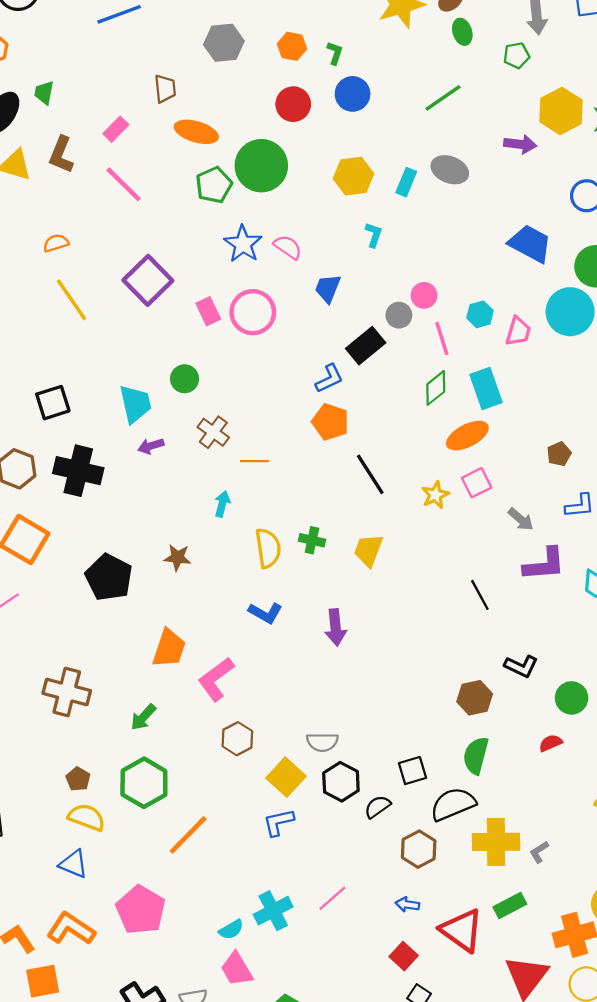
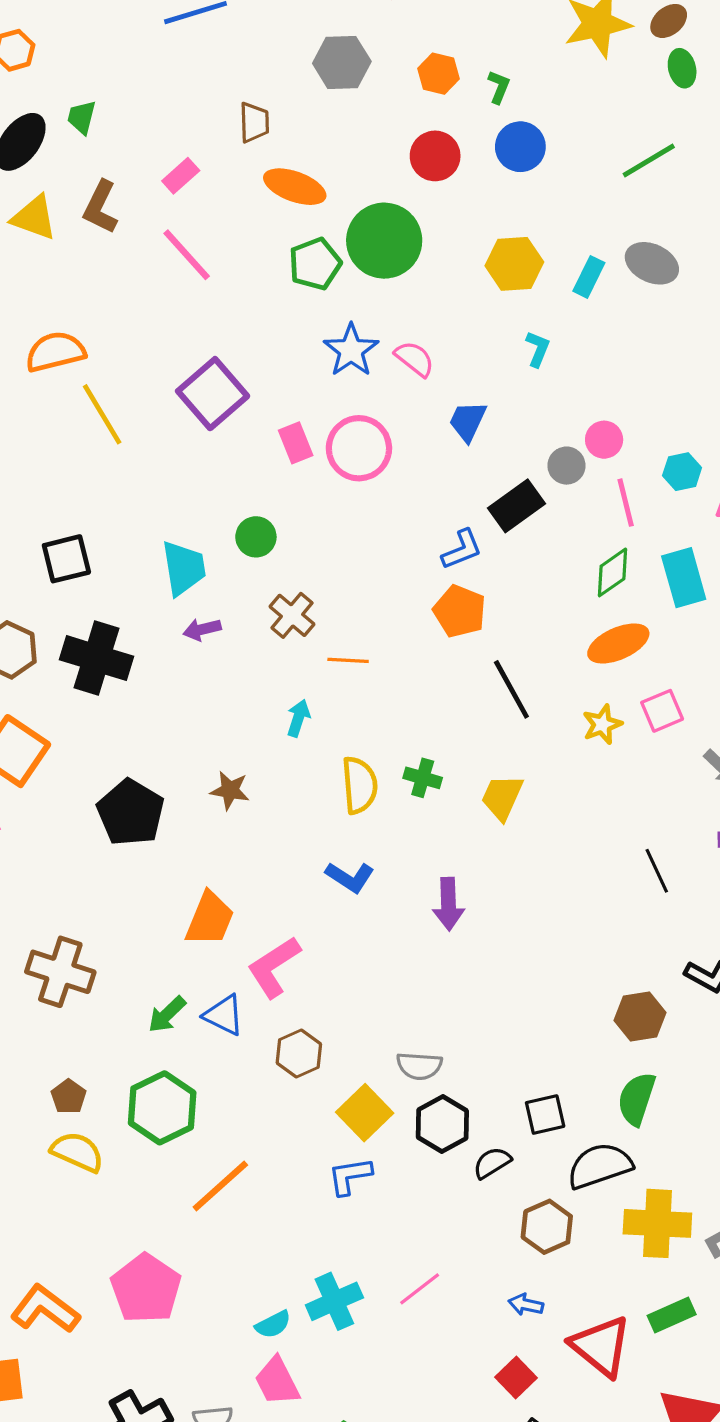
orange semicircle: (56, 243) -> (55, 352), moved, size x1.6
orange ellipse: (467, 436) -> (618, 643), moved
blue triangle: (74, 864) -> (224, 1015), moved

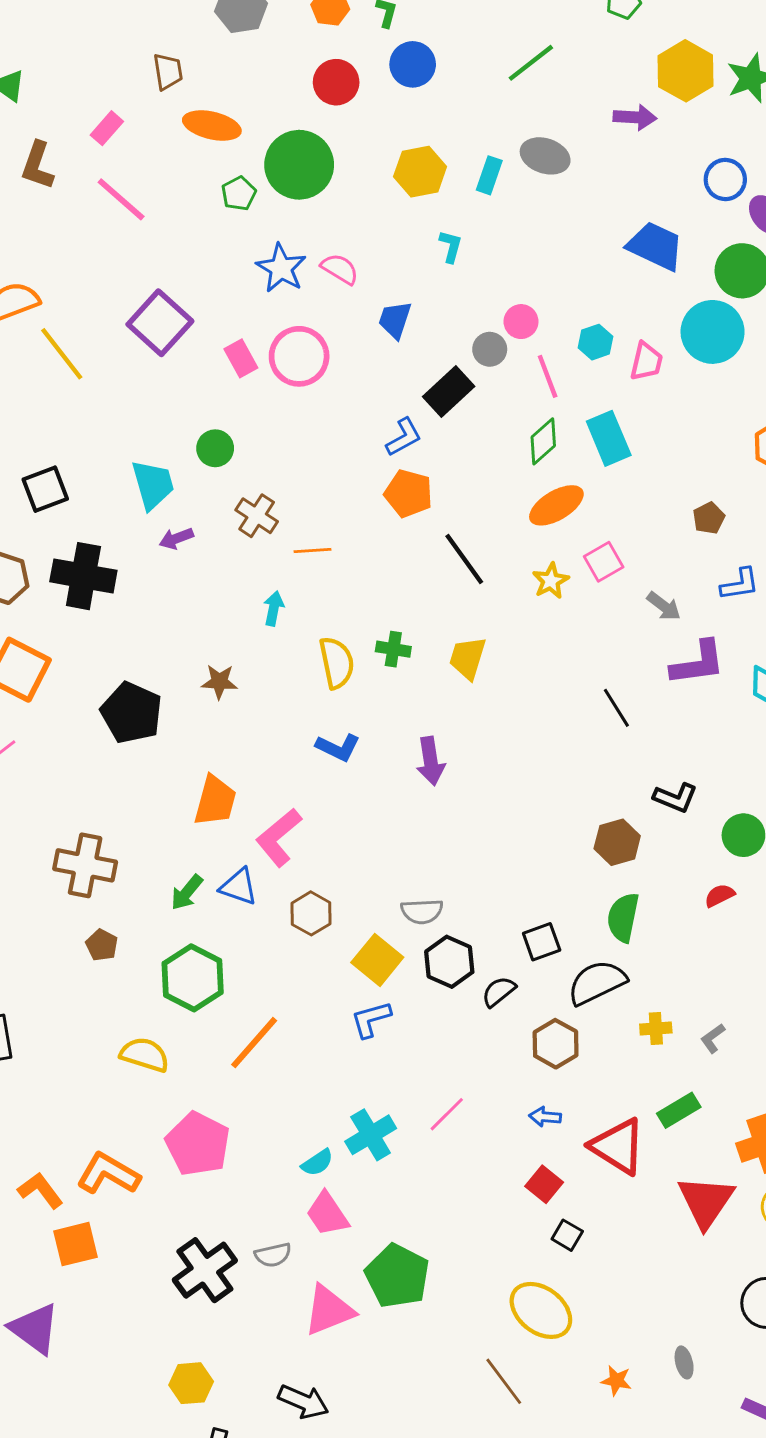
green pentagon: (315, 264) -> (239, 194), size x0.7
brown pentagon: (69, 1097) -> (102, 945), moved
yellow semicircle: (77, 1152) -> (145, 1055), moved
yellow cross: (657, 1223) -> (656, 1029), size x0.5

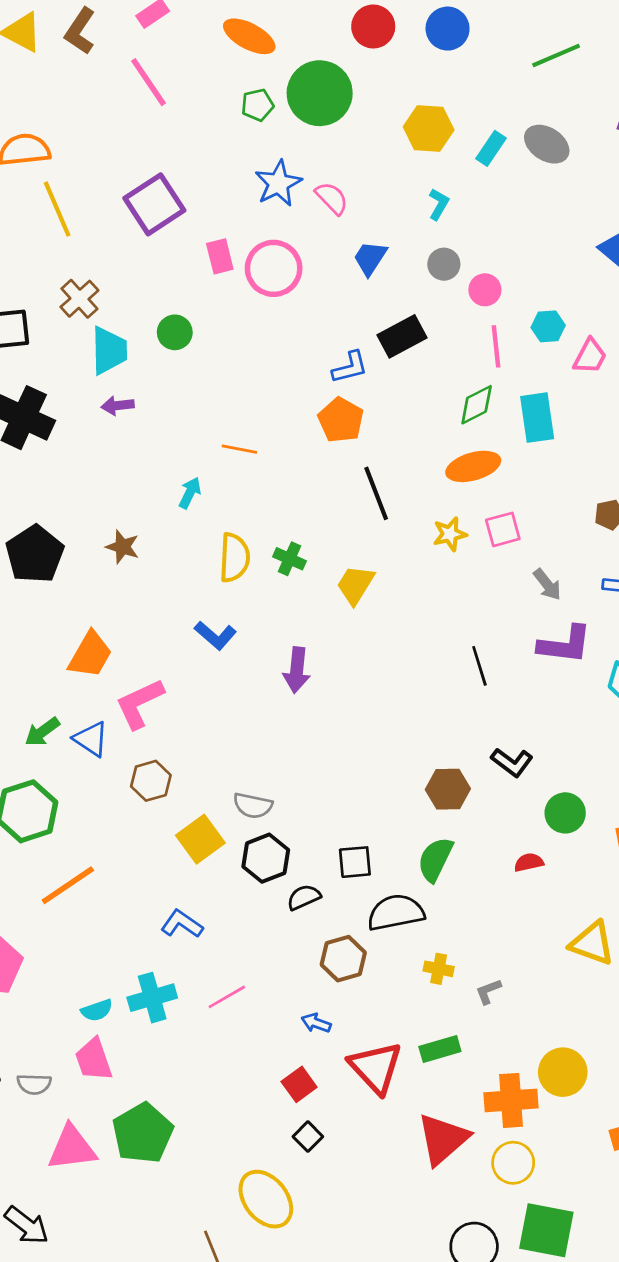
gray circle: (490, 349) -> (444, 264), moved
brown cross: (257, 516) -> (79, 299), moved
blue L-shape: (371, 1019) -> (182, 924), moved, turned 36

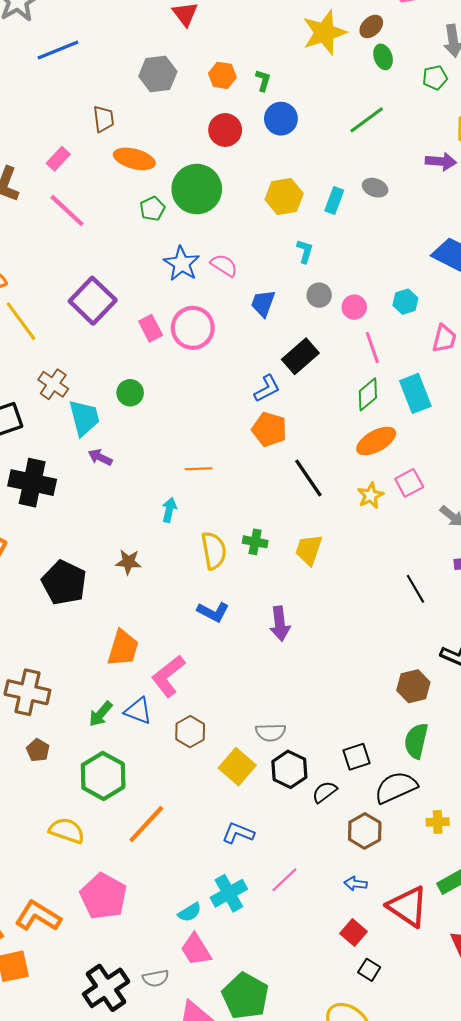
gray ellipse: (547, 144) -> (375, 188), size x0.7
cyan hexagon: (548, 326) -> (405, 302), moved
purple arrow: (118, 405) -> (100, 457), turned 45

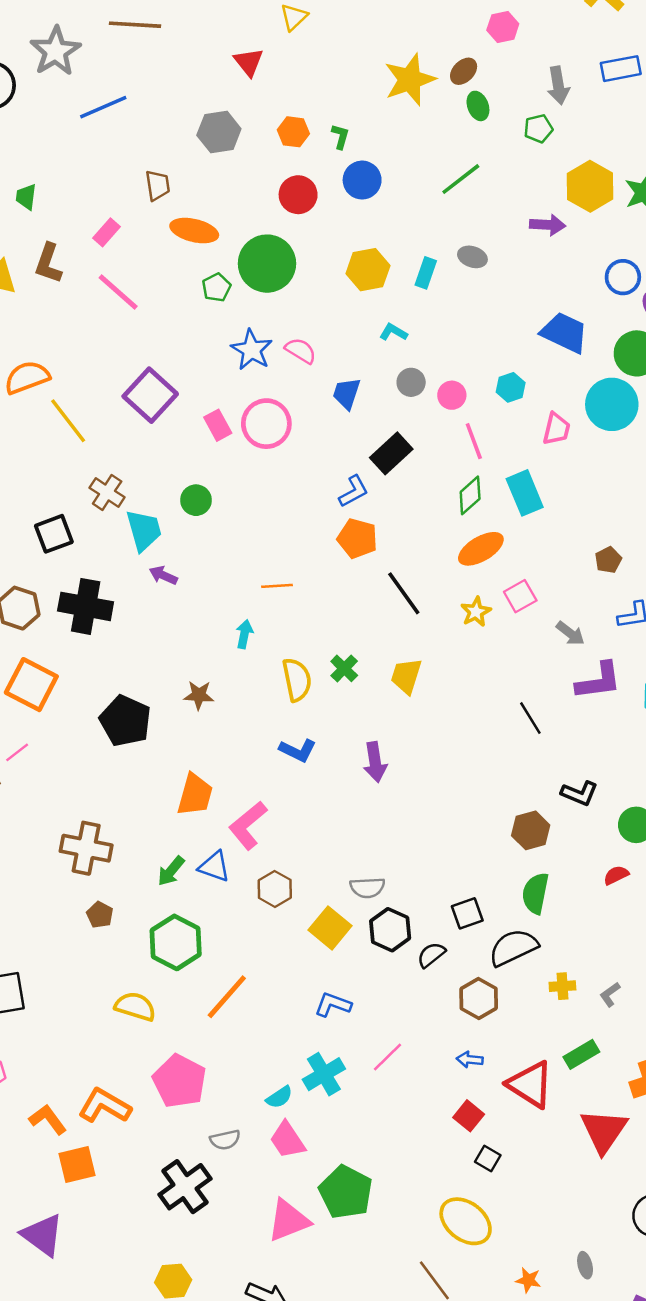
cyan L-shape: (305, 251) -> (393, 332), turned -75
green cross: (255, 542) -> (344, 668), turned 35
gray semicircle: (156, 978) -> (225, 1140), moved

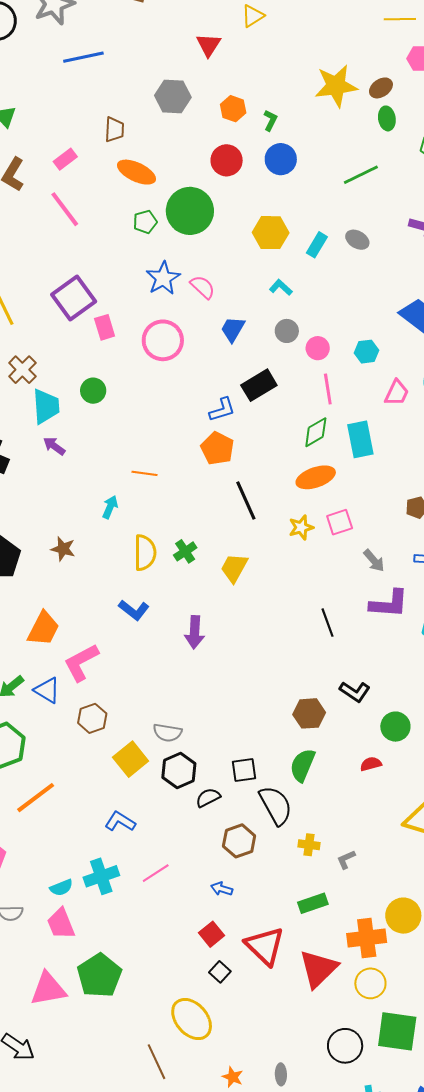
pink rectangle: (218, 425) -> (105, 327), moved
black semicircle: (513, 947) -> (276, 805), turned 75
red triangle: (530, 1084) -> (265, 946), moved

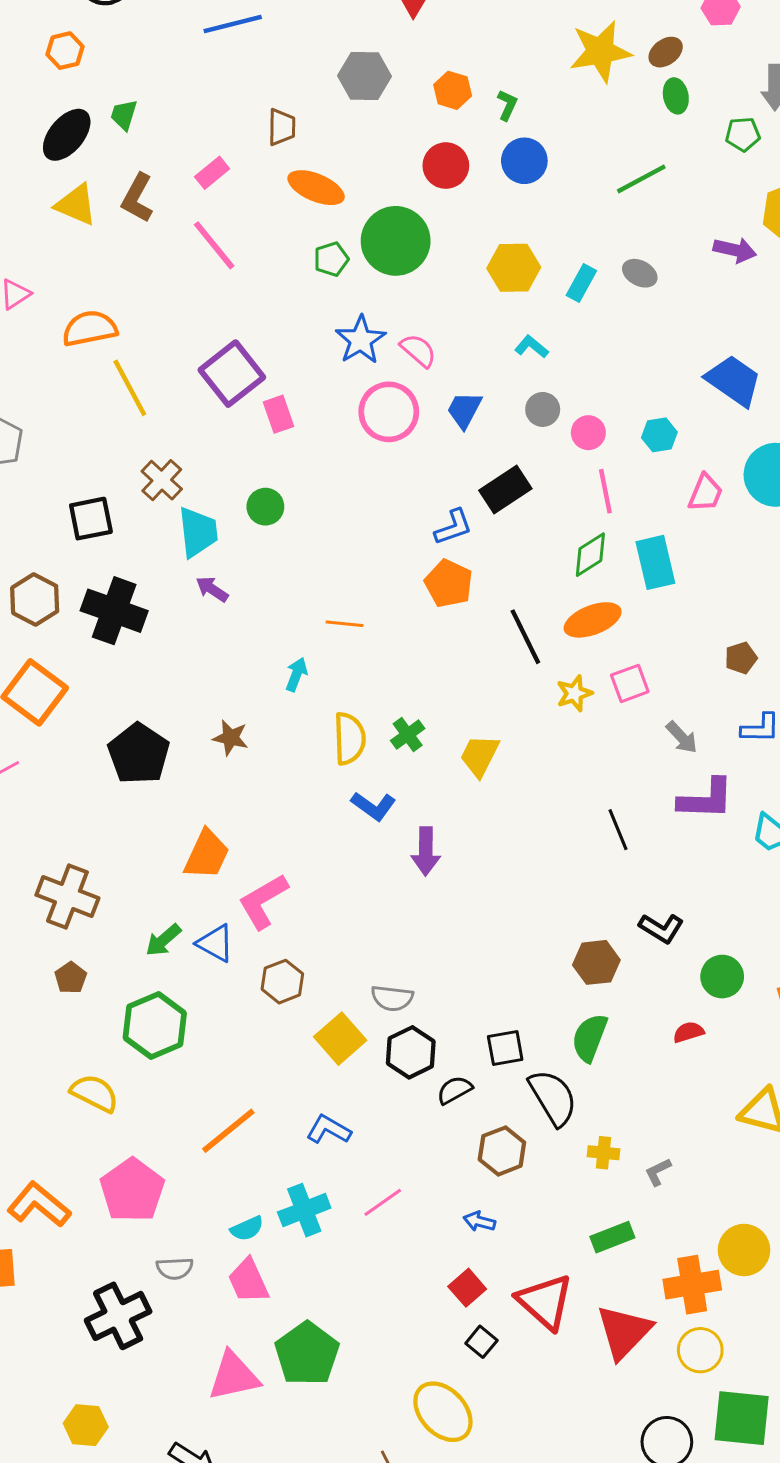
pink circle: (163, 340) -> (389, 412), moved
black line: (246, 501) -> (525, 637), moved
blue L-shape: (134, 610) -> (373, 806), moved
orange line: (36, 798) -> (228, 1131), moved

